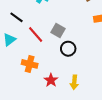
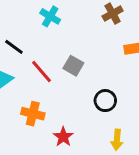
black circle: (68, 49) -> (105, 101), moved
yellow arrow: (74, 82) -> (117, 140), moved

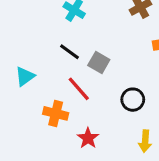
black line: (14, 47) -> (70, 52), moved
red line: (41, 72) -> (79, 89), moved

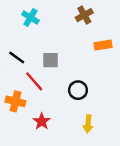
black line: (70, 52) -> (17, 58), moved
gray square: (99, 63) -> (50, 60), turned -30

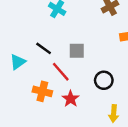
red star: (42, 121) -> (71, 99), moved

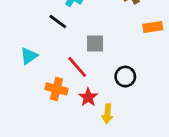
black line: (44, 48) -> (58, 22), moved
yellow arrow: (114, 113) -> (107, 114), moved

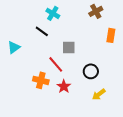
orange rectangle: (153, 27) -> (111, 35), turned -72
cyan triangle: (29, 56) -> (14, 47), moved
yellow arrow: (107, 114) -> (99, 94), moved, turned 48

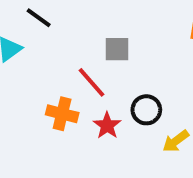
black line: (42, 31) -> (39, 18), moved
black circle: (91, 71) -> (146, 110), moved

